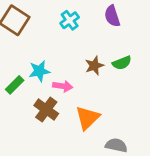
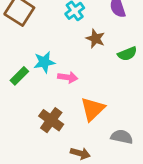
brown star: (94, 66) -> (95, 39), moved, turned -30
brown cross: (46, 110) -> (51, 120), moved

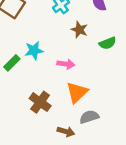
pink arrow: (68, 77) -> (66, 64), moved
gray semicircle: (122, 137) -> (89, 117), moved, turned -30

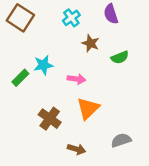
gray semicircle: (89, 117) -> (121, 140), moved

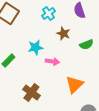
cyan star: (43, 65) -> (35, 48), moved
orange triangle: (88, 108) -> (74, 84), moved

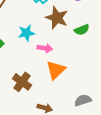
brown star: (63, 34) -> (57, 18), size x1.5
orange triangle: (74, 84) -> (56, 70), moved

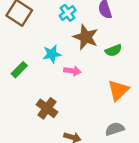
orange triangle: (56, 70) -> (118, 90), moved

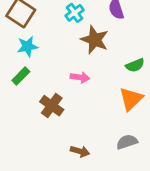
green semicircle: (113, 50) -> (135, 65), moved
cyan star: (52, 54) -> (28, 46), moved
brown cross: (47, 108) -> (52, 106), moved

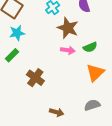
green semicircle: (135, 65) -> (90, 47), moved
pink arrow: (80, 77) -> (68, 50), moved

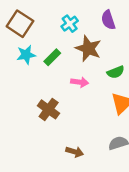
pink arrow: (68, 50) -> (80, 82), moved
green rectangle: (12, 55) -> (52, 57), moved

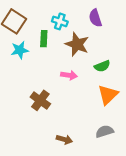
cyan cross: (70, 24) -> (60, 21), turned -35
green rectangle: (52, 57) -> (44, 39), moved, turned -42

